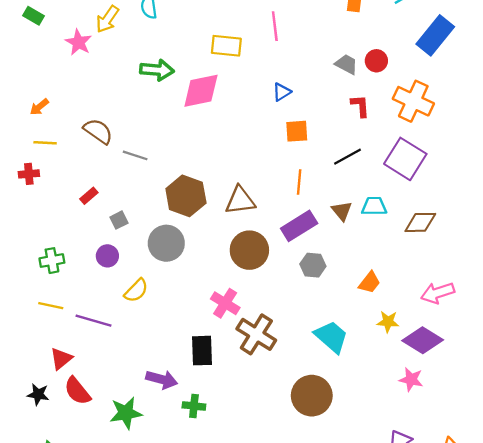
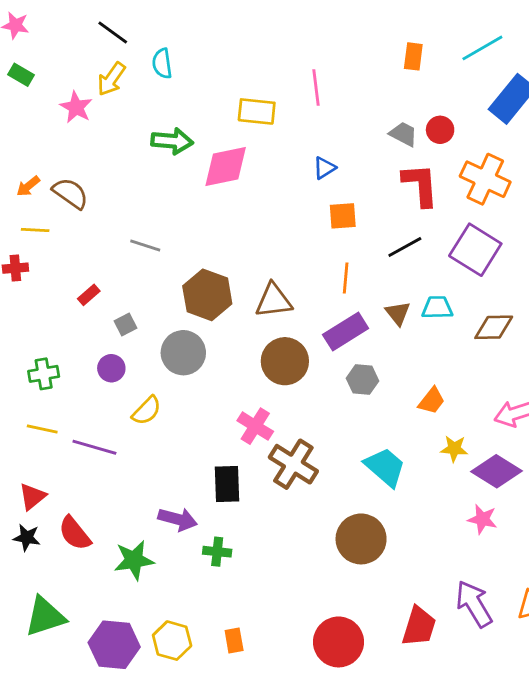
red L-shape: (360, 106) -> (420, 185), size x1.6
brown semicircle: (98, 131) -> (70, 193), moved
red triangle: (61, 359) -> (32, 497), moved

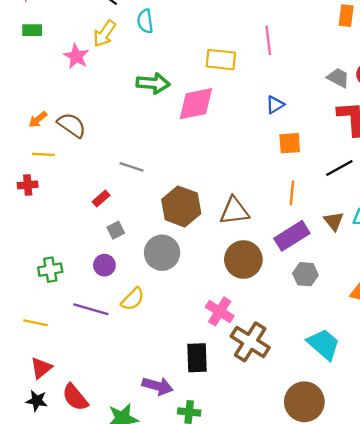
green rectangle: (21, 75) -> (32, 30), turned -30
red rectangle: (89, 295) -> (101, 199), moved
yellow line: (42, 429) -> (36, 323), moved
purple line: (94, 447) -> (91, 309), moved

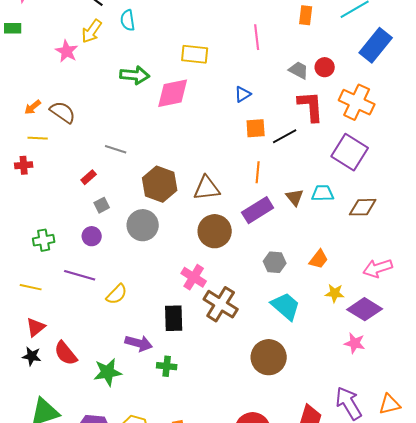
green rectangle: (32, 30) -> (13, 28), moved
pink line: (268, 40) -> (257, 37), moved
black line: (339, 168) -> (285, 136), moved
gray hexagon: (305, 274) -> (275, 262), moved
yellow semicircle: (133, 299) -> (117, 294), moved

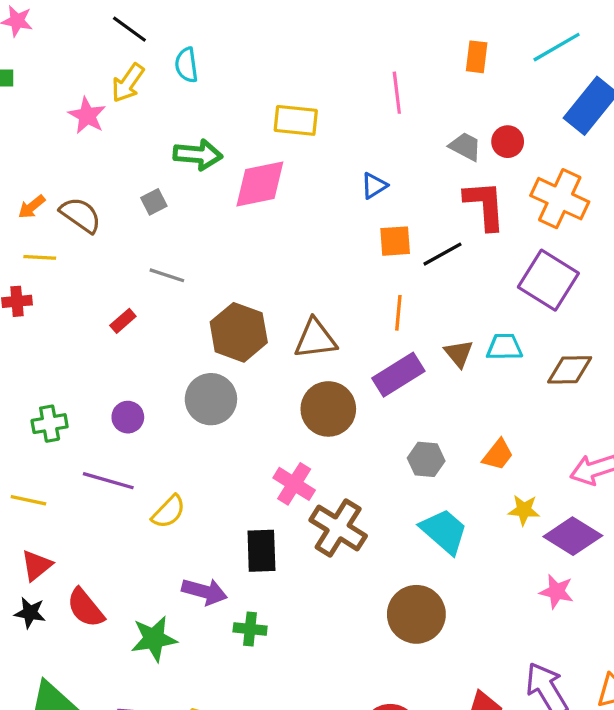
gray square: (102, 205) -> (154, 202), moved

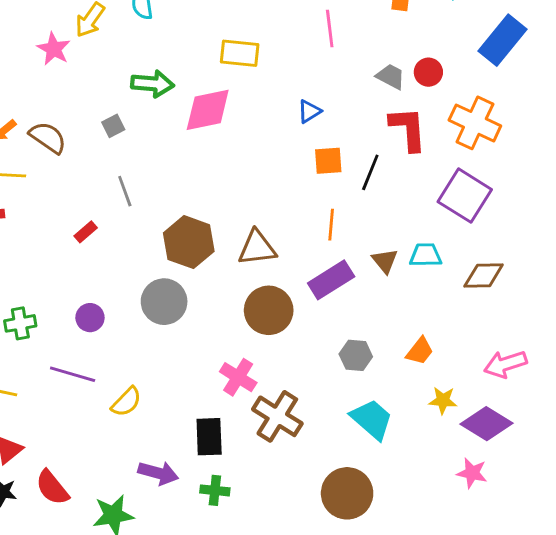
black line: (442, 254) -> (370, 172), turned -39
gray line: (167, 275) -> (125, 191), turned 52
green cross: (250, 629) -> (215, 490), moved

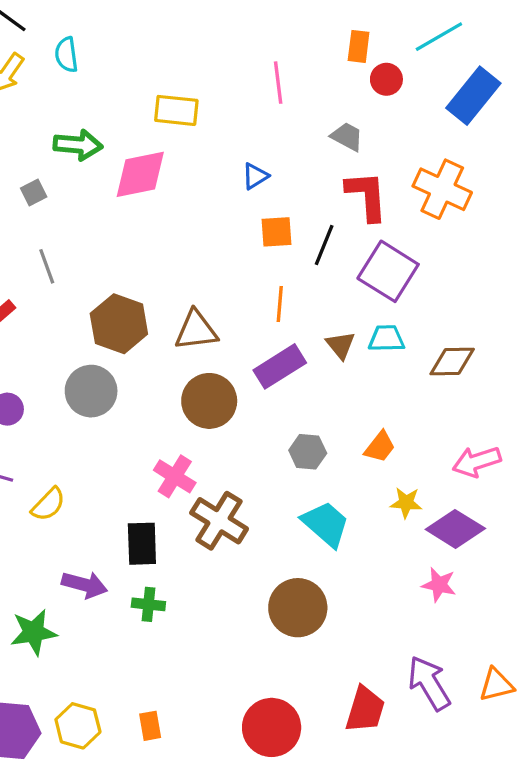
red circle: (428, 72) -> (386, 79), moved
purple square: (465, 196) -> (388, 271), moved

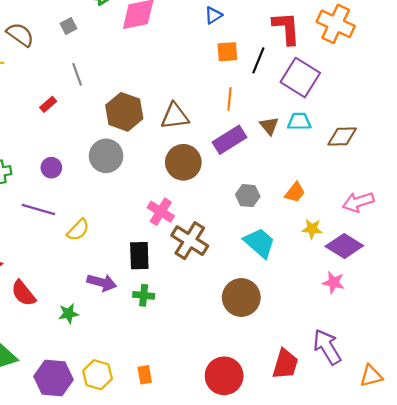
green star: (34, 632) -> (68, 314), size x0.7
orange triangle: (496, 685) -> (371, 376), moved

